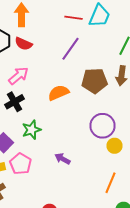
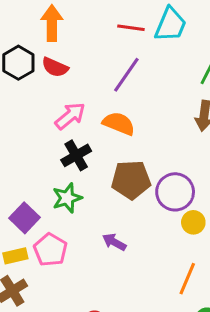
pink arrow: (18, 76) -> (70, 116), moved
brown pentagon: (94, 81) -> (131, 180), moved
orange semicircle: (58, 93) -> (119, 123), moved, turned 45
black cross: (14, 102) -> (76, 155), moved

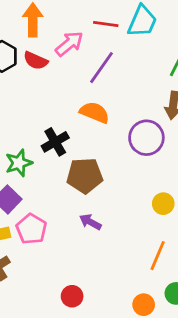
pink arrow: (70, 116) -> (69, 44), moved
brown pentagon: (131, 180) -> (85, 176), moved
purple circle: (175, 192) -> (146, 138), moved
green star: (67, 198) -> (19, 163), moved

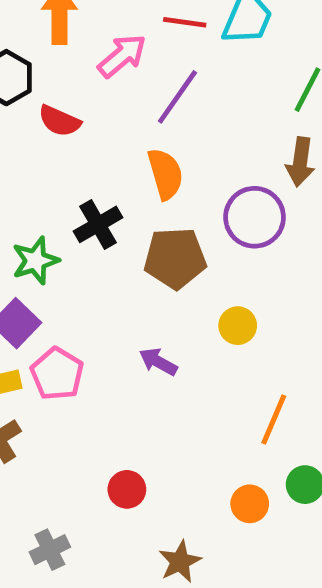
red semicircle: (36, 61) -> (59, 121), moved
orange semicircle: (95, 112) -> (165, 174), turned 52
brown pentagon: (85, 176) -> (175, 258), moved
yellow circle: (163, 204) -> (238, 326), moved

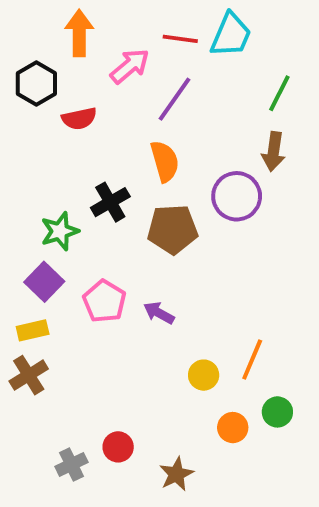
red semicircle: (59, 121) -> (79, 119), turned -36
yellow circle: (238, 326) -> (204, 375), moved
pink pentagon: (57, 374) -> (104, 301), moved
red circle: (127, 489) -> (118, 447), moved

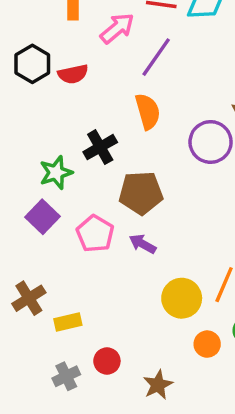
black hexagon: (36, 84) -> (32, 64), moved
brown pentagon: (172, 229) -> (141, 193), moved
yellow rectangle: (33, 330) -> (68, 322), moved
yellow circle: (204, 375) -> (182, 298), size x1.5

